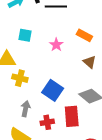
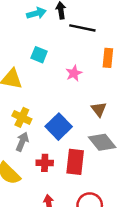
orange rectangle: (84, 35) -> (108, 58), moved, turned 56
brown triangle: (90, 62) -> (99, 109), moved
yellow cross: (20, 78) -> (22, 117), moved

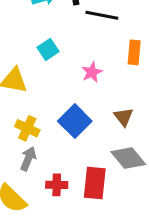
cyan square: (39, 55) -> (48, 49), turned 35
blue square: (59, 127) -> (75, 121), moved

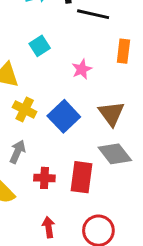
brown triangle: (124, 117) -> (111, 114), size x1.4
yellow cross: (27, 128) -> (25, 109), moved

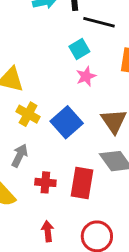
cyan square: (40, 46) -> (79, 49), moved

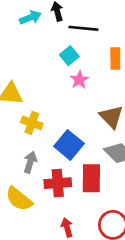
blue square: (67, 122) -> (69, 145), moved
red cross: (45, 182) -> (58, 183), size x1.4

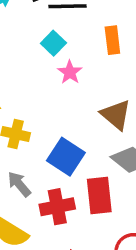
gray arrow: (30, 162) -> (19, 184), turned -50

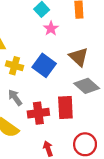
blue square: (66, 157) -> (44, 65), moved

